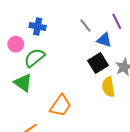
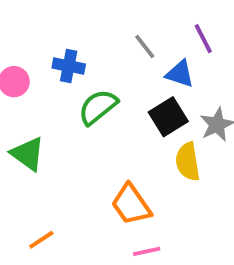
blue cross: (38, 27) -> (69, 66), moved
green semicircle: (34, 58) -> (98, 107), moved
orange trapezoid: (61, 106) -> (131, 205), moved, turned 110

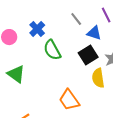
blue cross: (69, 66) -> (37, 29), turned 35
green semicircle: (98, 107) -> (52, 50), turned -80

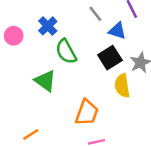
green triangle: (16, 74) -> (45, 81), moved
orange trapezoid: (69, 100) -> (87, 113), turned -125

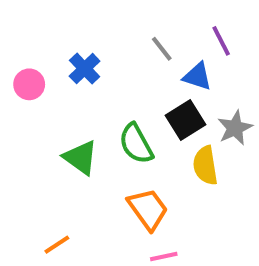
green semicircle: (66, 52) -> (136, 144), moved
orange trapezoid: (87, 113) -> (148, 209), turned -56

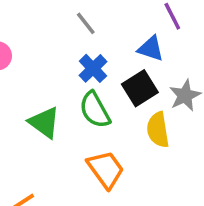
gray line: (162, 49) -> (86, 23), moved
blue cross: (85, 69) -> (93, 68), moved

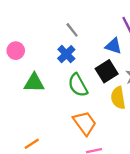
blue cross: (93, 68) -> (66, 54), moved
green triangle: (44, 123) -> (34, 83), moved, turned -35

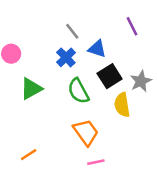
blue triangle: (114, 46) -> (97, 49), moved
green triangle: (34, 83) -> (31, 89), turned -30

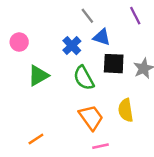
gray line: (72, 31) -> (87, 16), moved
black square: (110, 76) -> (114, 64), turned 35
yellow semicircle: (122, 105) -> (126, 110), moved

